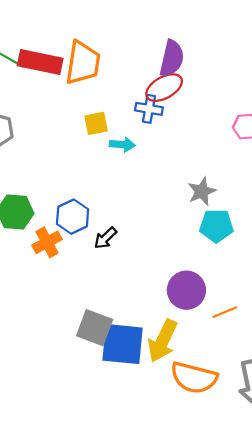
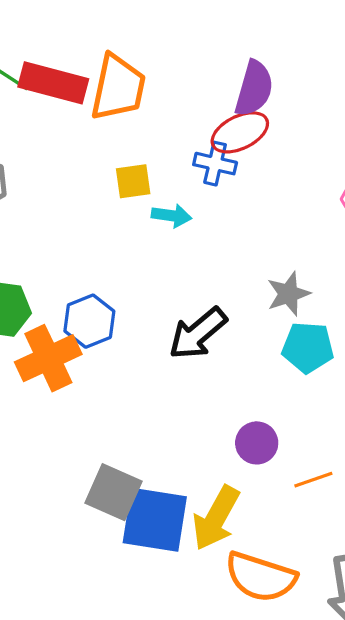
black arrow: (105, 238) -> (198, 333), moved, size x1.6
orange cross: (47, 242) -> (48, 358), size x1.4
purple circle: (186, 290) -> (257, 443), size x0.7

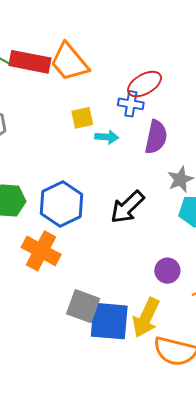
orange trapezoid: (118, 88) -> (69, 62), turned 132
purple semicircle: (254, 89) -> (156, 137), moved
blue hexagon: (89, 321) -> (62, 204), size x1.4
orange cross: (48, 358) -> (41, 251), moved, turned -33

